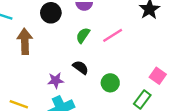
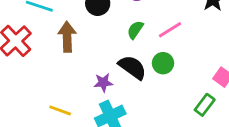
black semicircle: (81, 67) -> (132, 67), size x1.5
green circle: (110, 83) -> (163, 63), moved

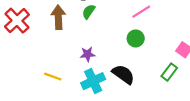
green semicircle: (135, 30) -> (89, 12), moved
black semicircle: (132, 67) -> (123, 74), moved

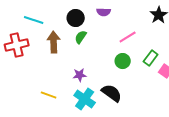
red cross: (17, 21) -> (17, 45), turned 30
green rectangle: (169, 72) -> (151, 58), moved
cyan cross: (93, 81) -> (85, 99), turned -30

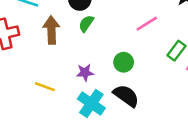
green circle: (123, 61) -> (124, 62), moved
yellow line: (49, 95) -> (45, 87), moved

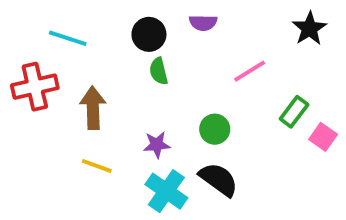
green semicircle: (86, 24) -> (159, 71), turned -48
brown arrow: (51, 30) -> (93, 108), moved

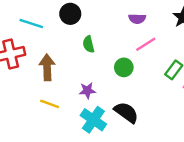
purple semicircle: (203, 23) -> (137, 19), moved
black circle: (149, 34) -> (70, 14), moved
green circle: (215, 129) -> (124, 67), moved

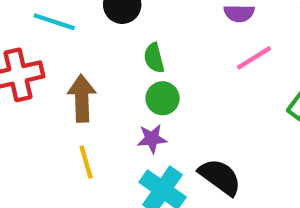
green circle: (124, 67) -> (163, 98), moved
yellow line: (50, 104) -> (86, 162), turned 54

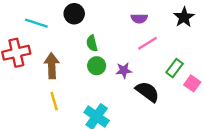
purple star: (152, 139) -> (124, 70), moved
black semicircle: (220, 177) -> (147, 92), moved

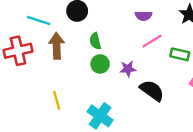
brown arrow: (52, 66) -> (57, 46), moved
green rectangle: (175, 68) -> (180, 54), moved, turned 66

